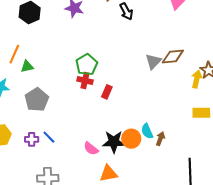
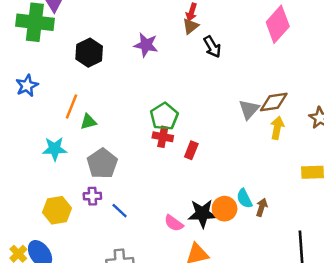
yellow arrow: (197, 79) -> (277, 128), moved
purple cross: (32, 139) -> (92, 196), moved

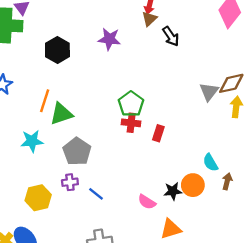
green triangle: (88, 122) -> (61, 114), size x1.5
cyan semicircle: (244, 198) -> (210, 163), moved
black star: (202, 214) -> (173, 191), size x0.7

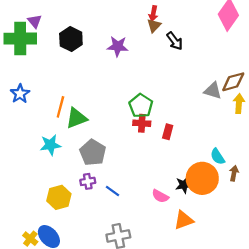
black hexagon: (57, 50) -> (71, 39), moved
gray triangle: (209, 92) -> (213, 91), turned -48
orange circle: (193, 185) -> (202, 178), size x1.5

